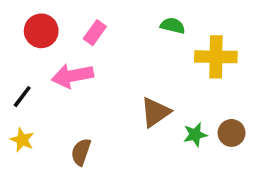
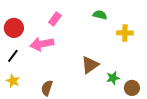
red circle: (41, 31) -> (14, 28), moved
yellow cross: (216, 57) -> (125, 33), size x0.7
brown circle: (232, 133) -> (132, 88), moved

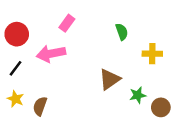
green semicircle: (100, 15) -> (122, 32), moved, turned 56
yellow cross: (125, 33) -> (152, 54), moved
brown semicircle: (47, 88) -> (40, 106), moved

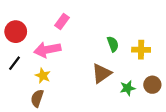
green semicircle: (122, 32) -> (113, 44), moved
yellow star: (16, 99) -> (43, 76), moved
brown circle: (161, 107) -> (152, 85), moved

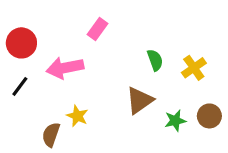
pink rectangle: (62, 21) -> (98, 29), moved
yellow cross: (141, 50) -> (194, 68), turned -36
yellow star: (43, 76) -> (77, 116), moved

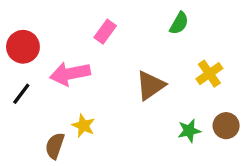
green semicircle: (155, 60) -> (179, 23), moved, turned 50
brown triangle: (139, 100) -> (151, 85), moved

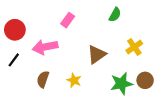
yellow star: (83, 126) -> (74, 80), moved
green star: (189, 131) -> (121, 84), size x1.5
brown semicircle: (55, 146) -> (43, 79), moved

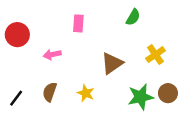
pink rectangle: (68, 20) -> (78, 23), turned -32
pink arrow: (45, 47) -> (52, 55), size x0.6
black line: (14, 60) -> (16, 98), moved

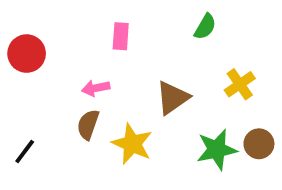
pink arrow: (52, 55) -> (96, 88), moved
brown semicircle: (50, 92) -> (88, 125), moved
yellow star: (86, 93) -> (132, 144), size x1.5

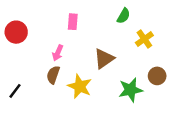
yellow cross: (240, 84) -> (144, 39), moved
pink arrow: (96, 88) -> (58, 53), turned -56
brown circle: (259, 144) -> (157, 76), moved

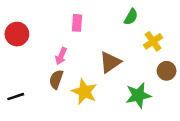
brown circle: (157, 76) -> (167, 71), moved
black line: (15, 91) -> (16, 97), turned 35

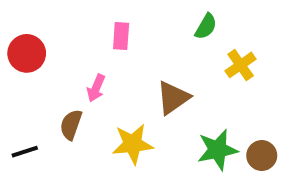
brown circle: (167, 71) -> (262, 156), moved
brown semicircle: (56, 79) -> (71, 125), moved
yellow star: (84, 92) -> (133, 144), turned -30

